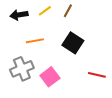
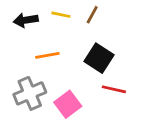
yellow line: (45, 11) -> (61, 15), turned 48
red line: (97, 75) -> (114, 89), moved

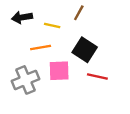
yellow line: (61, 15) -> (52, 25), moved
pink square: (68, 104) -> (59, 71), moved, turned 35

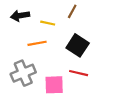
pink square: (59, 71) -> (54, 85), moved
red line: (97, 76) -> (79, 73), moved

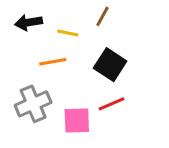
red line: (79, 73) -> (112, 104), turned -36

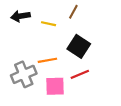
orange line: (53, 62) -> (47, 60), moved

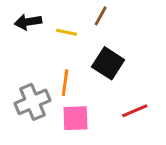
orange line: (47, 60) -> (65, 83), turned -72
red line: (80, 74) -> (135, 111), moved

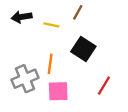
red line: (135, 111) -> (104, 86), turned -36

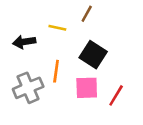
black arrow: (22, 17) -> (24, 42), moved
pink square: (58, 91) -> (87, 88), moved

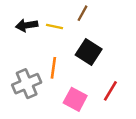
black arrow: (24, 42) -> (27, 25), moved
pink square: (87, 88) -> (75, 99), moved, turned 30

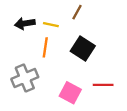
orange line: (53, 68) -> (45, 47), moved
red line: (110, 91) -> (103, 85), turned 60

